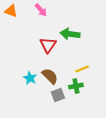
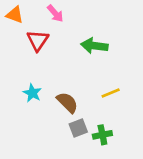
red triangle: (48, 45) -> (38, 40), moved
cyan star: (30, 78) -> (32, 93), moved
green cross: (76, 86) -> (102, 135), moved

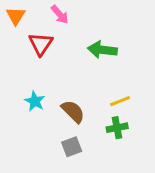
orange triangle: (15, 15) -> (16, 16), turned 42
gray square: (78, 128) -> (72, 147), moved
green cross: (102, 135) -> (117, 128), moved

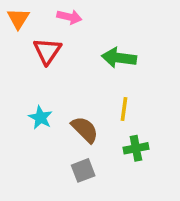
pink arrow: (60, 14) -> (69, 17), turned -36
yellow line: (120, 101) -> (124, 109), moved, turned -60

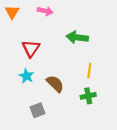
red triangle: (47, 51) -> (31, 48), moved
yellow line: (124, 109) -> (89, 71), moved
gray square: (83, 170) -> (37, 110), moved

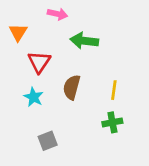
orange triangle: (12, 12) -> (18, 32), moved
green arrow: (77, 37) -> (84, 41), moved
brown semicircle: (55, 84) -> (72, 87), moved, turned -120

